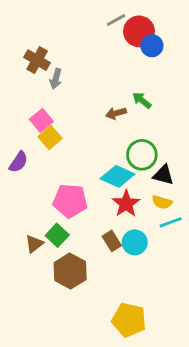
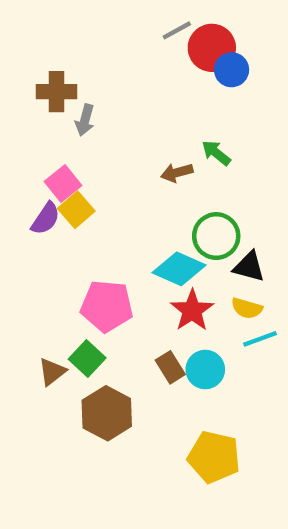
brown cross: (37, 60) -> (56, 92), turned -30
purple semicircle: (18, 162) -> (46, 219), moved
yellow pentagon: (129, 320) -> (214, 457), moved

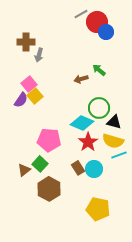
yellow semicircle: (247, 308) -> (113, 141), size x1.5

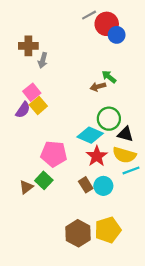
brown arrow: (81, 79) -> (98, 87), moved
brown hexagon: (49, 189) -> (78, 233), moved
yellow pentagon: (98, 209) -> (108, 230), turned -30

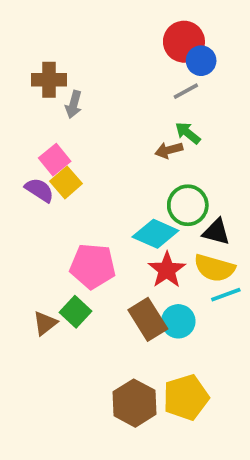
gray line: (89, 15) -> (186, 91), moved
purple semicircle: (23, 110) -> (39, 190), turned -91
brown rectangle: (86, 185) -> (148, 319), size x1.5

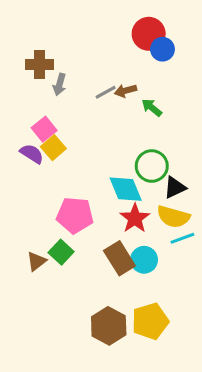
gray line: (186, 91) -> (106, 92), moved
brown arrow: (169, 150) -> (126, 91), moved
black triangle: (216, 232) -> (175, 188), turned -40
cyan diamond: (155, 234) -> (126, 189), turned 44

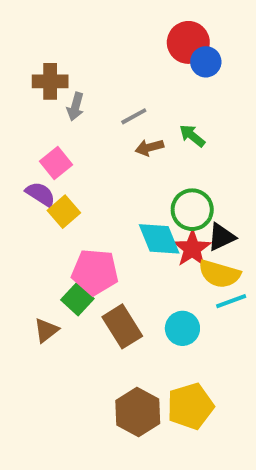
brown arrow: (126, 91) -> (149, 147), moved
yellow square: (53, 148) -> (64, 212), moved
red star: (135, 218) -> (192, 249), moved
green square: (61, 252) -> (77, 299), moved
brown rectangle: (119, 258) -> (122, 326), moved

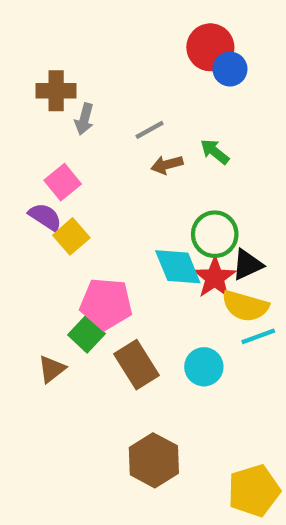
yellow pentagon: (190, 406) -> (254, 491), moved

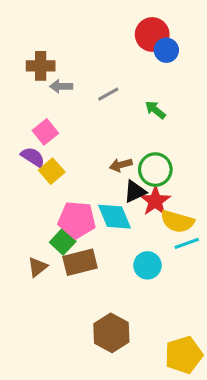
gray arrow: (84, 119) -> (61, 86), turned 75
brown arrow: (167, 165) -> (121, 165), moved
black triangle: (247, 265) -> (135, 192), moved
cyan diamond: (178, 267) -> (114, 217), moved
brown rectangle: (136, 365) -> (80, 262), moved, turned -72

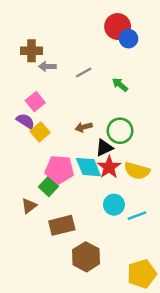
brown arrow: (121, 165) -> (84, 127), moved
red star: (155, 201) -> (109, 167), moved
cyan line: (187, 243) -> (137, 216), moved
brown rectangle: (80, 262) -> (62, 225), moved

